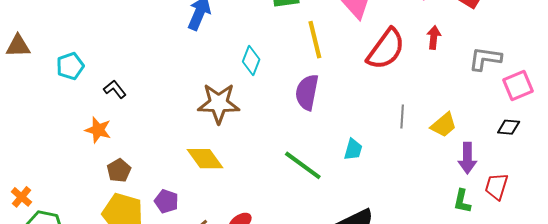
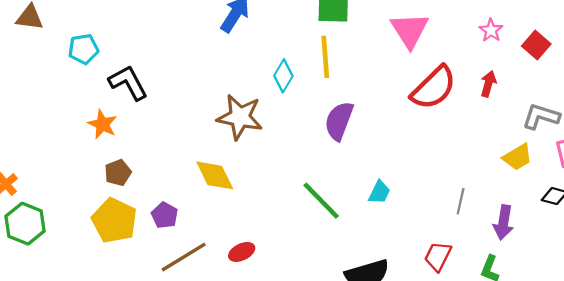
yellow line: (315, 40) -> (325, 57), moved
black L-shape: (115, 89) -> (128, 83), size x1.6
gray line: (402, 117) -> (461, 201), moved
yellow trapezoid: (444, 125) -> (518, 157), moved
red trapezoid: (496, 186) -> (438, 256), moved

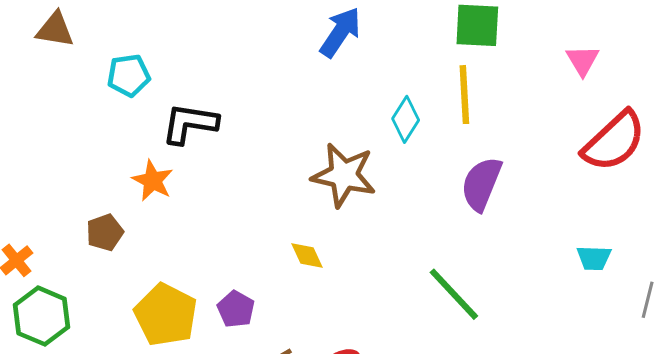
pink triangle: (410, 30) -> (583, 60), size x0.6
black L-shape: (128, 83) -> (190, 124), turned -54
brown pentagon: (118, 173) -> (105, 232), moved
yellow diamond: (215, 175) -> (307, 255), size x0.6
cyan trapezoid: (379, 192) -> (594, 258), moved, turned 65

